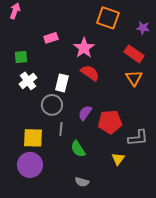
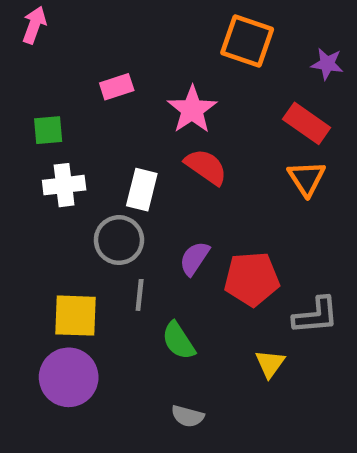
white cross: (28, 81) -> (64, 185), turned 30

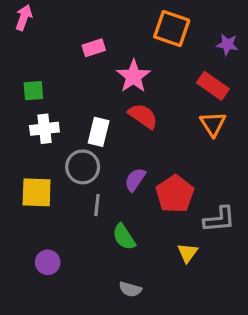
pink rectangle: (117, 87) -> (94, 48), moved
red pentagon: (252, 279) -> (175, 194), turned -30
yellow square: (75, 316) -> (37, 192), moved
purple circle: (69, 377) -> (48, 262), size x0.6

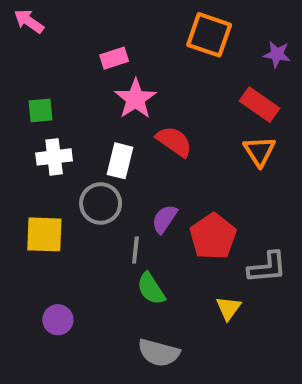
pink arrow: (24, 17) -> (29, 21), turned -75
pink star: (134, 76) -> (135, 99), moved
gray line: (97, 205) -> (135, 250), moved
gray semicircle: (130, 289) -> (159, 353), size x1.5

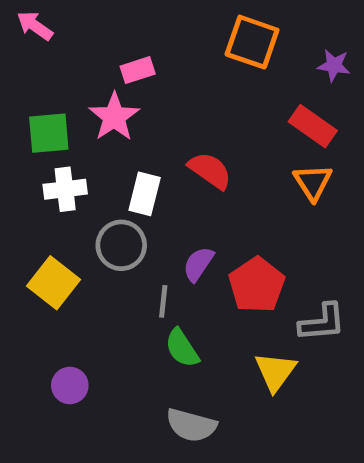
pink star: (135, 99) -> (114, 117), moved
green square: (40, 110) -> (49, 133), size x1.4
yellow square: (44, 234) -> (53, 283), turned 36
yellow triangle: (228, 308) -> (275, 371), size x1.4

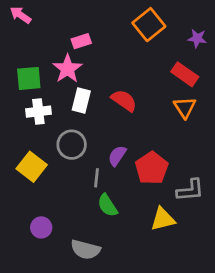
orange square: (252, 42) -> (149, 25), turned 32
white rectangle: (145, 194) -> (81, 100), moved
yellow triangle: (275, 371) -> (163, 219), turned 40
gray semicircle: (191, 425) -> (85, 250), moved

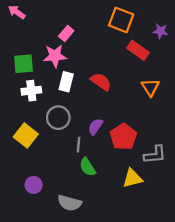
orange square: (149, 25) -> (121, 20), turned -30
pink rectangle: (81, 41) -> (66, 33), turned -32
pink star: (67, 69) -> (55, 56), turned 30
red rectangle: (185, 74) -> (138, 50), moved

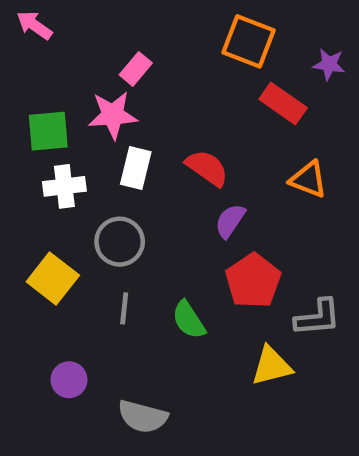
orange triangle: (150, 87) -> (308, 179), turned -36
purple semicircle: (95, 127) -> (230, 221), moved
gray line: (78, 145) -> (124, 308), moved
green semicircle: (87, 167) -> (189, 320), moved

